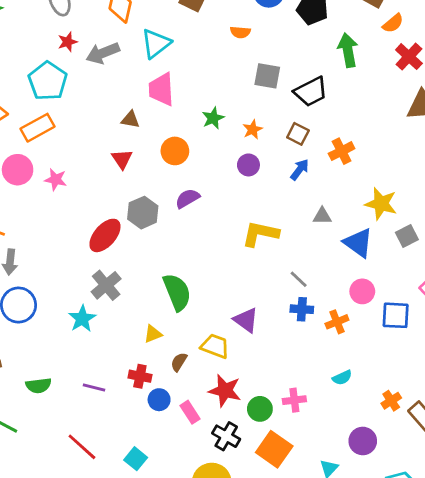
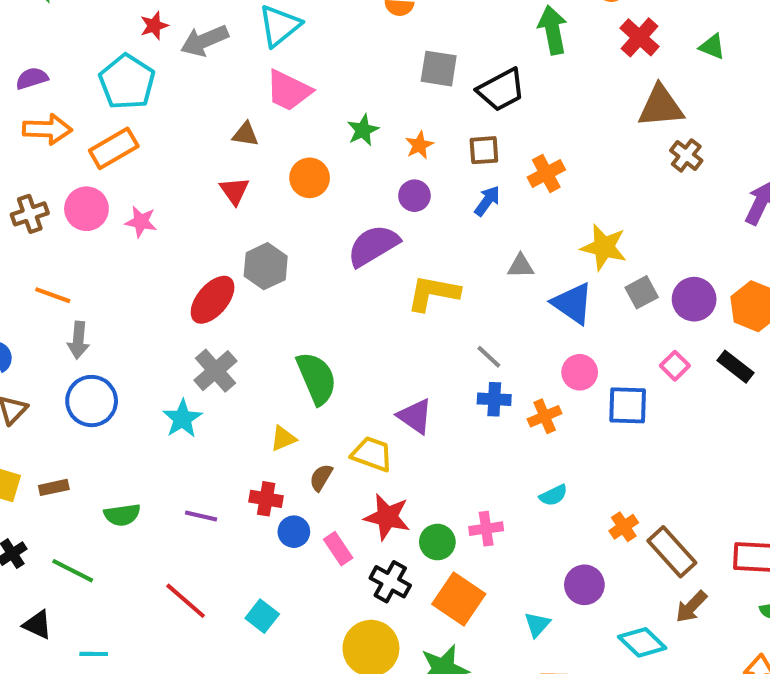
pink trapezoid: (161, 89) -> (289, 90), turned -60
brown square: (298, 134) -> (484, 150), turned -30
purple semicircle: (187, 198) -> (373, 246), moved, size x1.5

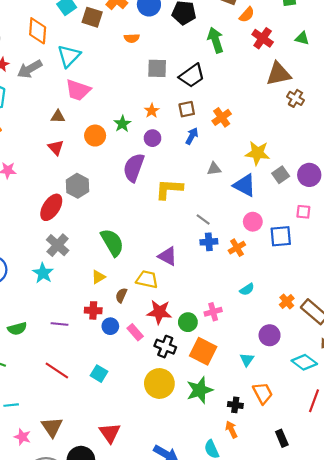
green star: (363, 130) -> (122, 124), moved
purple semicircle: (373, 246) -> (134, 168), turned -32
pink square: (675, 366) -> (303, 212), turned -32

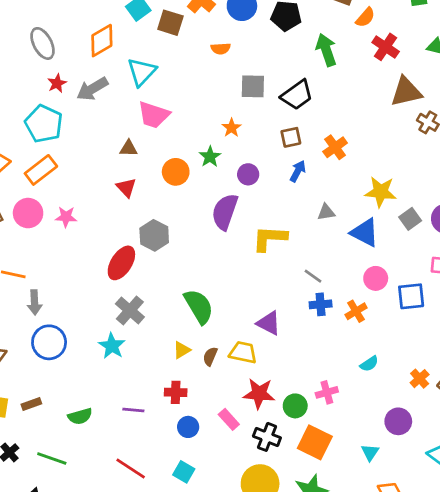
orange diamond: (38, 31) -> (102, 41), turned 56
orange star: (152, 111) -> (231, 128), moved
brown semicircle: (121, 295) -> (210, 356), moved
blue circle: (110, 326) -> (188, 427), moved

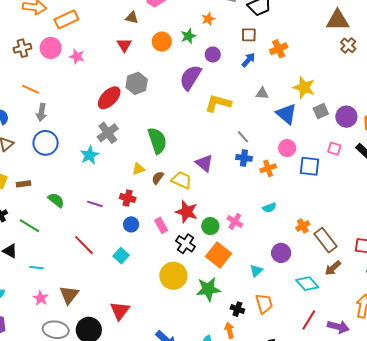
pink cross: (327, 392) -> (235, 221), turned 35
green semicircle: (80, 416) -> (56, 200), turned -138

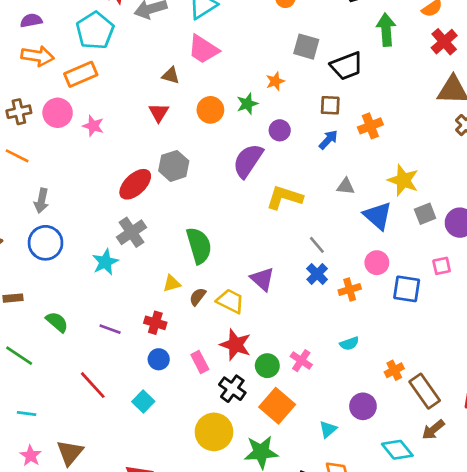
orange line: (31, 89) -> (17, 156), moved
pink square: (334, 149) -> (442, 266), turned -32
blue cross: (244, 158) -> (317, 274), turned 35

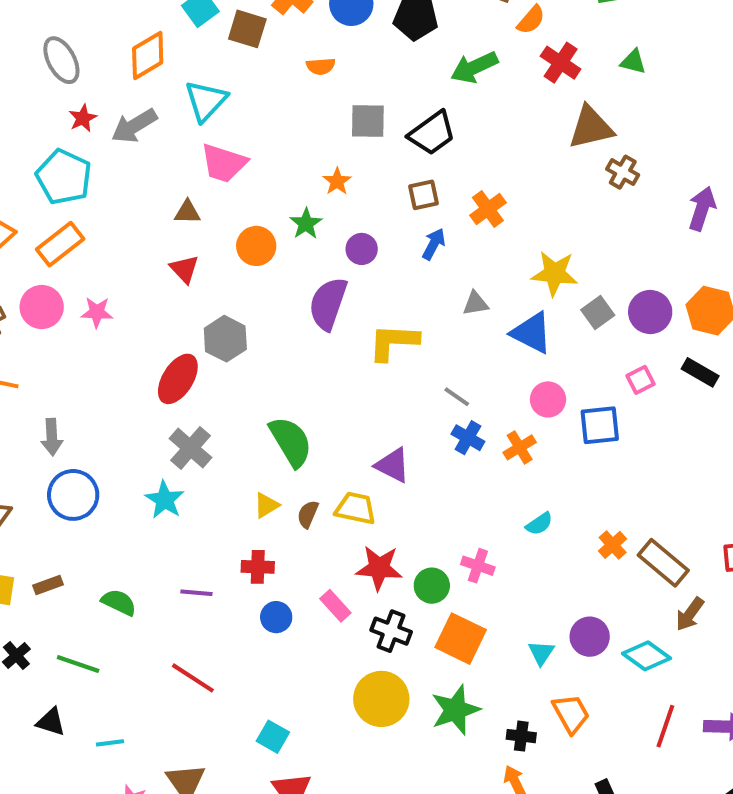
green arrow: (386, 30) -> (474, 67), turned -96
cyan square: (143, 402) -> (273, 737), moved
purple circle: (363, 406) -> (590, 637), moved

